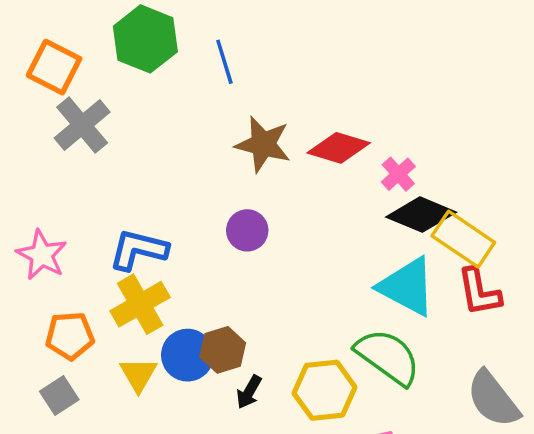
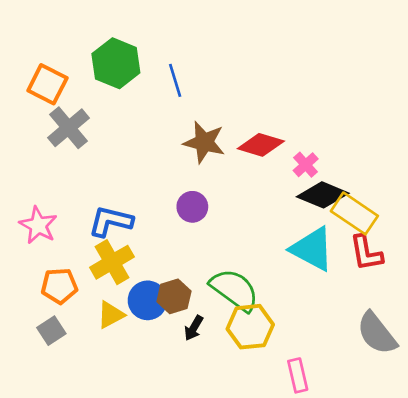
green semicircle: (388, 357) -> (234, 290), moved
yellow triangle: (138, 374) -> (111, 315), turned 32

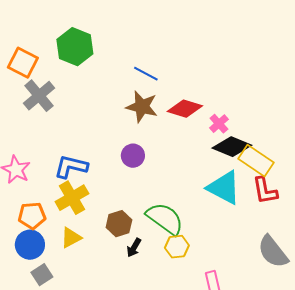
blue line: (175, 80) -> (146, 74), moved, turned -45
blue circle: (148, 300) -> (30, 245), moved
yellow hexagon: (250, 327) -> (177, 247), size x0.7
gray square: (51, 331) -> (42, 275), moved

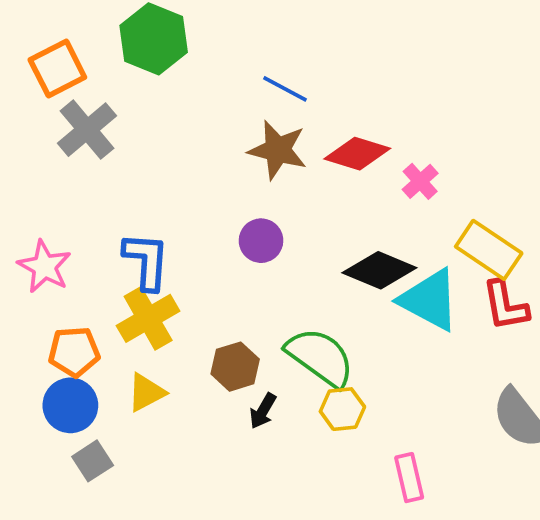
orange square: (23, 63) -> (57, 68), turned 36
black diamond: (232, 147) -> (379, 270), moved
blue L-shape: (71, 167) -> (146, 261), turned 80

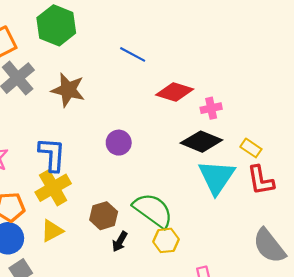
brown star: (278, 150) -> (68, 90), moved
pink cross: (420, 181) -> (211, 108), turned 30
yellow rectangle: (489, 250) -> (251, 148), size x0.6
black diamond: (379, 270) -> (201, 142), moved
cyan triangle: (429, 300) -> (217, 177), turned 36

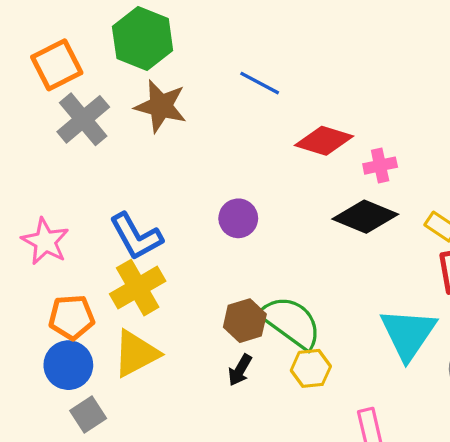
brown star: (68, 90) -> (161, 106), moved
blue L-shape: (52, 154) -> (136, 236), turned 147
cyan triangle: (217, 177) -> (408, 334), moved
brown hexagon: (104, 216) -> (245, 321), moved
yellow triangle: (52, 231) -> (136, 354), size x1.4

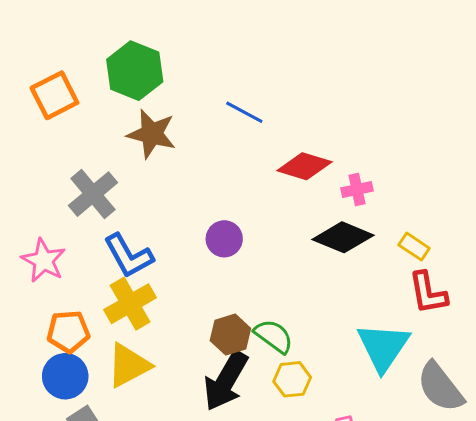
gray cross: (83, 119) -> (93, 194), moved
green semicircle: (291, 322) -> (274, 336), size x0.7
black arrow: (240, 370) -> (226, 381), size x2.0

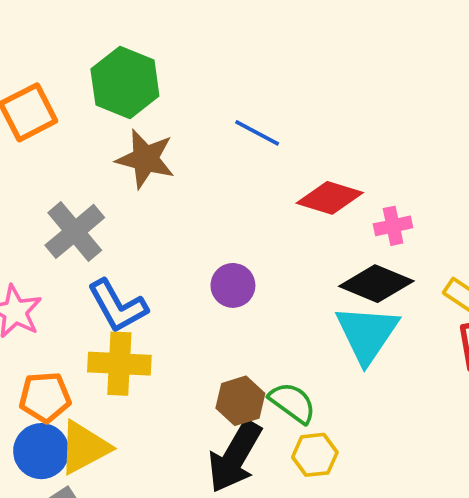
yellow cross: (130, 304) -> (119, 364), turned 33
cyan triangle: (383, 347) -> (367, 334), moved
yellow triangle: (129, 365) -> (84, 447), moved

